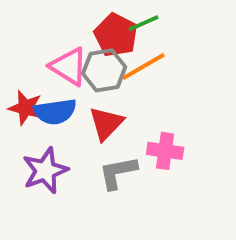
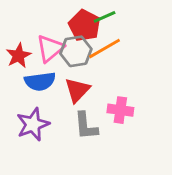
pink triangle: (69, 66) -> (50, 48), turned 48
red star: (26, 108) -> (19, 56), moved, turned 30
gray L-shape: (118, 173) -> (86, 126), turned -84

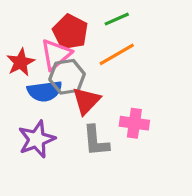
red pentagon: (84, 25) -> (70, 32), moved
gray hexagon: (76, 51) -> (67, 77), moved

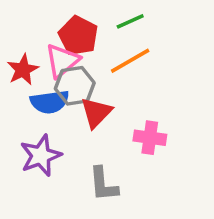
gray L-shape: (96, 141) -> (103, 184), moved

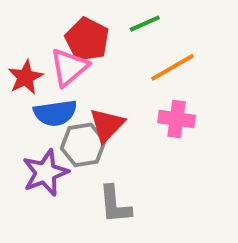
orange line: (130, 61) -> (173, 67), moved
gray hexagon: (75, 86) -> (83, 145), moved
pink cross: (150, 138) -> (177, 119), moved

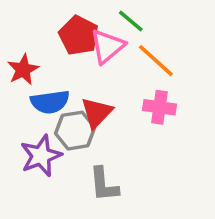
green line: (145, 24) -> (131, 21), turned 64
pink triangle: (69, 67) -> (107, 46), moved
orange line: (173, 67) -> (156, 61), turned 72

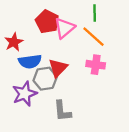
green line: (131, 21) -> (95, 13), moved, turned 49

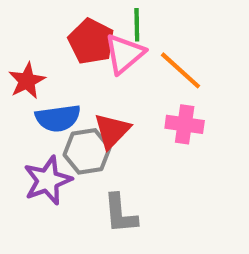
green line: (95, 13) -> (137, 25), moved

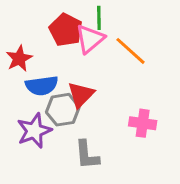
pink cross: (185, 124) -> (143, 123), moved

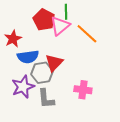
pink cross: (143, 123) -> (83, 90), moved
gray L-shape: (87, 155) -> (46, 99), moved

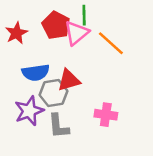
red star: (13, 39) -> (16, 33), moved
red triangle: (54, 63) -> (69, 80), turned 30

